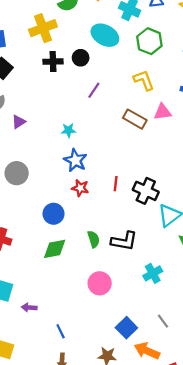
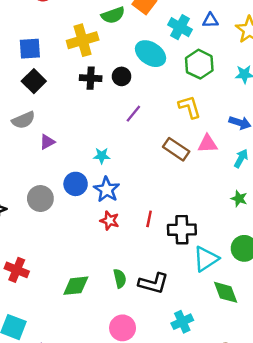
black cross: (146, 191) -> (182, 230), turned -30
blue circle: (54, 214) -> (76, 184), moved

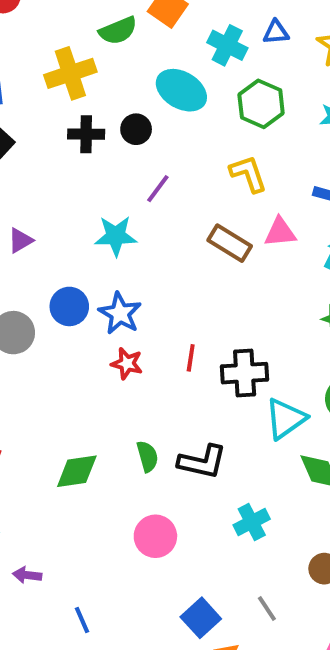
cyan star: (102, 156) -> (116, 236), moved, size x1.5

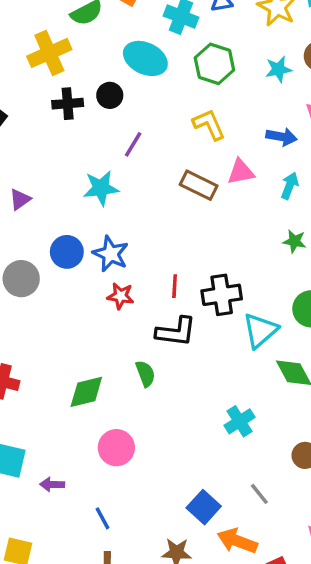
black L-shape: (202, 462) -> (176, 332), moved
pink circle: (155, 536) -> (116, 448), moved

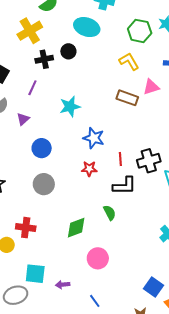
green hexagon: (214, 64) -> (140, 31), moved
purple line: (133, 144) -> (32, 88), moved
blue circle: (67, 252) -> (42, 148), moved
blue star: (111, 254) -> (94, 138), moved
gray circle: (21, 279) -> (44, 184), moved

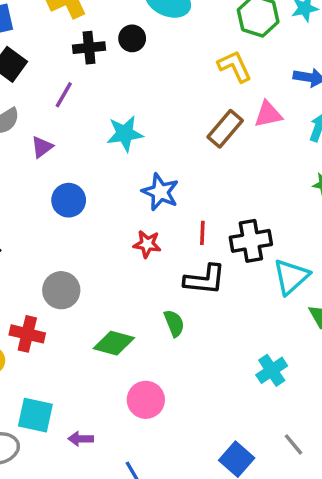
brown rectangle: (127, 98) -> (225, 129), turned -75
gray circle: (44, 184) -> (61, 290), moved
green diamond: (76, 228) -> (114, 343), turned 30

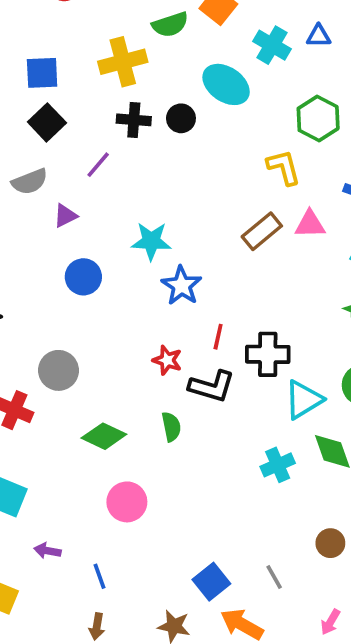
cyan star: (125, 134) -> (151, 241), moved
red star: (147, 244) -> (167, 360), moved
cyan cross: (272, 370) -> (278, 465), moved
purple arrow: (81, 439) -> (47, 551), moved

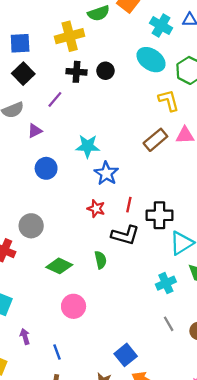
cyan ellipse: (226, 84) -> (151, 60), moved
red star: (167, 360) -> (96, 209), moved
purple arrow: (47, 551) -> (25, 336), turned 63
gray line: (274, 577) -> (169, 324), moved

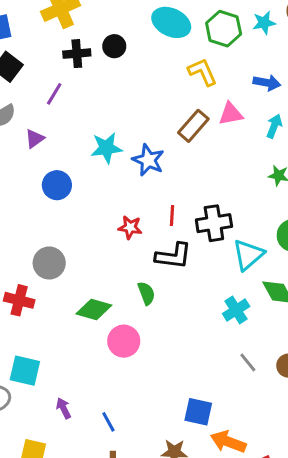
blue star: (106, 173) -> (148, 160), moved
pink circle: (74, 306) -> (124, 341), moved
blue square: (126, 355) -> (198, 412), turned -30

